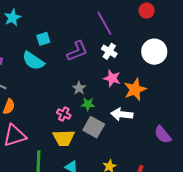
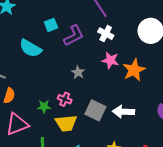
cyan square: (43, 39) -> (51, 25), moved
green star: (88, 104) -> (44, 106), moved
white arrow: (122, 114) -> (123, 112), moved

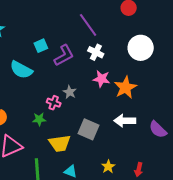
pink cross: (65, 99) -> (54, 103), moved
green star: (44, 106) -> (39, 119), moved
white arrow: (123, 112) -> (125, 121), moved

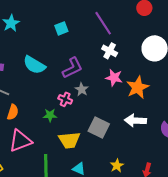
cyan square: (41, 46) -> (61, 28), moved
purple L-shape: (64, 55) -> (72, 68), moved

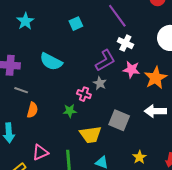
purple L-shape: (72, 68) -> (105, 60), moved
pink triangle: (20, 141) -> (40, 152), moved, size x0.7

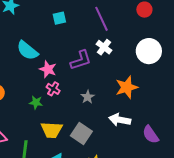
pink star: (131, 70) -> (48, 69), moved
gray star: (100, 83) -> (88, 97), moved
gray square: (119, 120) -> (81, 133), moved

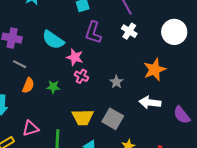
purple L-shape: (81, 60) -> (93, 32), moved, turned 130
green star: (36, 102) -> (53, 87), moved

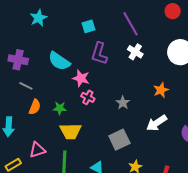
orange star: (155, 70) -> (161, 90), size x0.7
white arrow: (150, 102) -> (157, 123), turned -40
yellow trapezoid: (83, 117) -> (71, 131), moved
gray square: (113, 119) -> (119, 140), turned 35

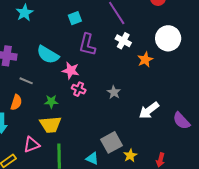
gray line: (26, 86) -> (26, 81), moved
orange star: (161, 90) -> (145, 60), moved
orange semicircle: (35, 107) -> (16, 102), moved
yellow trapezoid: (71, 131) -> (50, 125), moved
gray square: (119, 140) -> (111, 142), moved

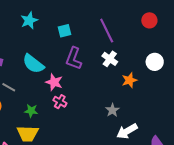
cyan star: (25, 13) -> (29, 20), moved
white circle: (168, 38) -> (155, 62), size x0.7
gray star: (114, 92) -> (112, 110), moved

